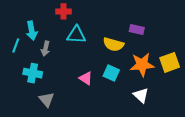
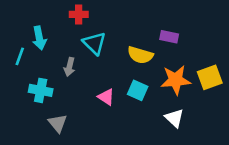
cyan triangle: (76, 35) -> (94, 43), turned 42
gray arrow: (45, 49) -> (69, 67), moved

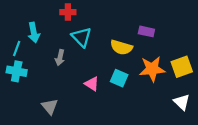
cyan cross: (41, 90) -> (17, 71), moved
white triangle: (174, 118) -> (182, 102), moved

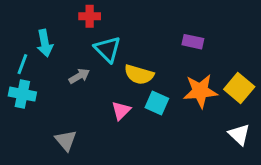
yellow semicircle: (121, 47) -> (139, 75), moved
gray arrow: (60, 58) -> (79, 76), turned -133
yellow square: (182, 67) -> (239, 88), turned -30
pink triangle: (92, 84) -> (121, 110), turned 42

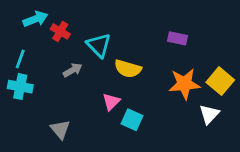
red cross: (90, 16) -> (60, 31), moved, turned 30
cyan arrow: (45, 43) -> (35, 19), moved, turned -100
cyan square: (157, 103) -> (132, 120), moved
white triangle: (239, 134) -> (209, 114), moved, turned 30

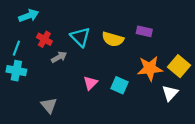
red cross: (60, 31) -> (44, 39), moved
yellow semicircle: (128, 69) -> (113, 39), moved
cyan square: (132, 120) -> (120, 85), moved

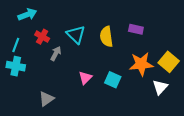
yellow semicircle: (113, 39) -> (106, 37), turned 66
gray arrow: (59, 57) -> (56, 53), turned -32
gray triangle: (49, 105) -> (46, 99), turned 35

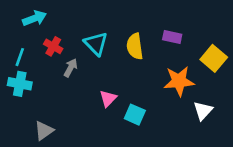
yellow square: (169, 62) -> (214, 58), moved
cyan square: (113, 80) -> (135, 115), moved
gray triangle: (46, 99) -> (44, 131), moved

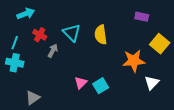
purple rectangle: (172, 37) -> (142, 17), moved
pink triangle: (108, 99) -> (81, 83), moved
cyan square: (135, 115) -> (101, 86), turned 35

